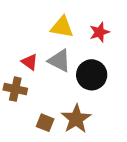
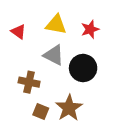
red triangle: (30, 62) -> (18, 32), moved
brown cross: (15, 89) -> (29, 82), moved

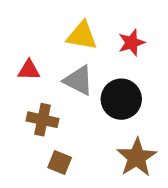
red triangle: (18, 32) -> (29, 70), moved, turned -35
brown star: (69, 108) -> (137, 157), moved

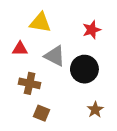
yellow triangle: (82, 36) -> (40, 23), moved
brown star: (137, 157) -> (95, 110), size x0.6

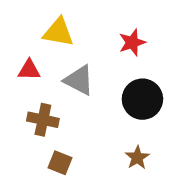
black circle: (84, 69) -> (142, 99), moved

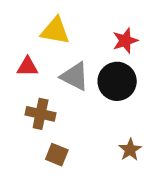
black circle: (142, 99) -> (117, 81), moved

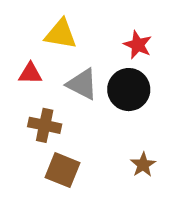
red star: (125, 41) -> (138, 45), turned -30
brown square: (57, 155) -> (63, 170), size x1.4

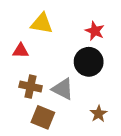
gray triangle: (82, 84) -> (63, 89), moved

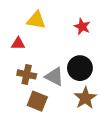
black circle: (89, 62) -> (80, 68), moved
brown star: (99, 114) -> (85, 98), size x1.5

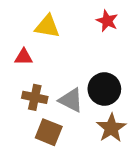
red star: (82, 27) -> (107, 21), moved

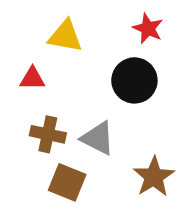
black circle: (104, 89) -> (134, 80), moved

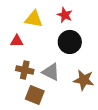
red star: (148, 29) -> (65, 15), moved
brown star: (154, 177) -> (84, 80), moved, turned -30

